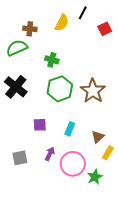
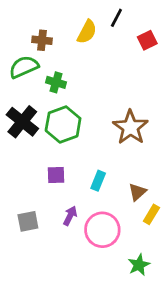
green cross: (52, 60) -> (56, 82), moved
green hexagon: (60, 89) -> (63, 125), moved
green star: (95, 177) -> (139, 265), moved

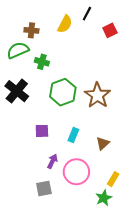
green hexagon: (63, 125) -> (63, 92), moved
yellow rectangle: (151, 214) -> (113, 179), moved
gray square: (28, 221) -> (44, 188), moved

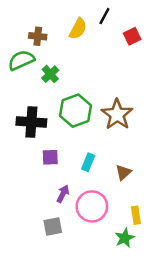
green cross: (42, 62) -> (50, 74), turned 32
black cross: (17, 91) -> (31, 122), moved, turned -35
yellow rectangle: (113, 179) -> (136, 215), turned -40

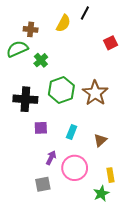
red square: (132, 36) -> (111, 43), moved

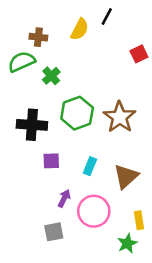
brown triangle: (100, 140) -> (126, 176), size x1.5

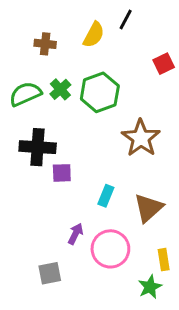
green semicircle: (22, 62) -> (25, 94), moved
green hexagon: (77, 113) -> (100, 92), moved
purple square: (51, 161) -> (62, 173), moved
gray square: (54, 232) -> (50, 273), moved

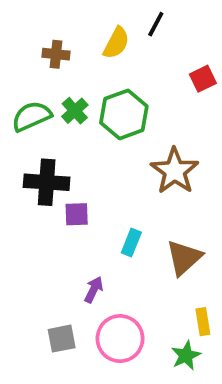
pink circle: (110, 249) -> (120, 339), moved

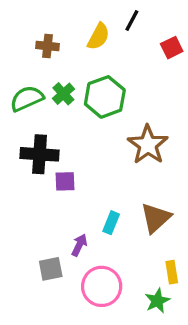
red square: (203, 79) -> (172, 48), moved
cyan rectangle: (131, 242) -> (111, 223), moved
gray square: (62, 339) -> (51, 269), moved

